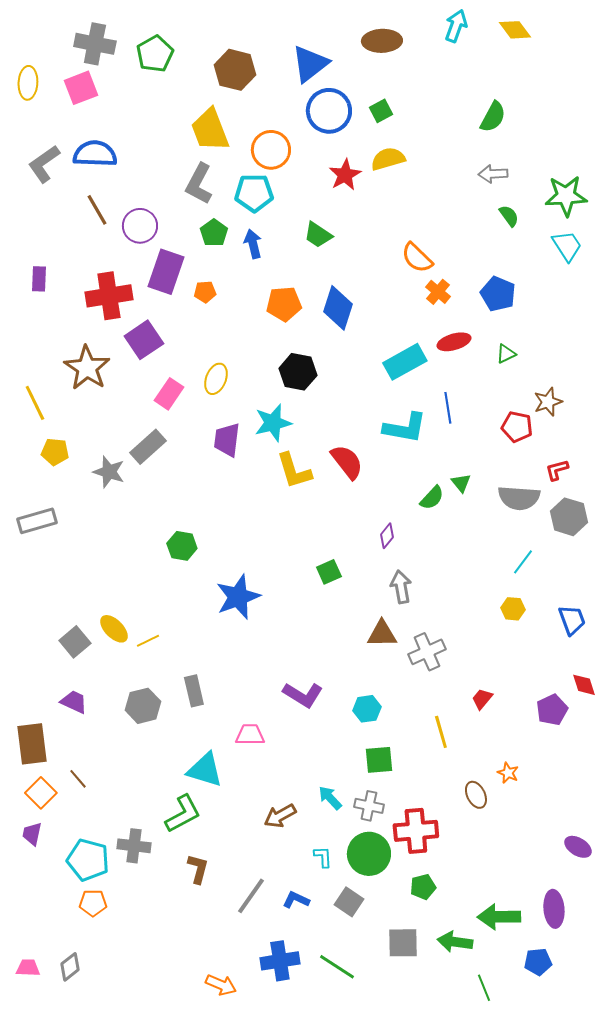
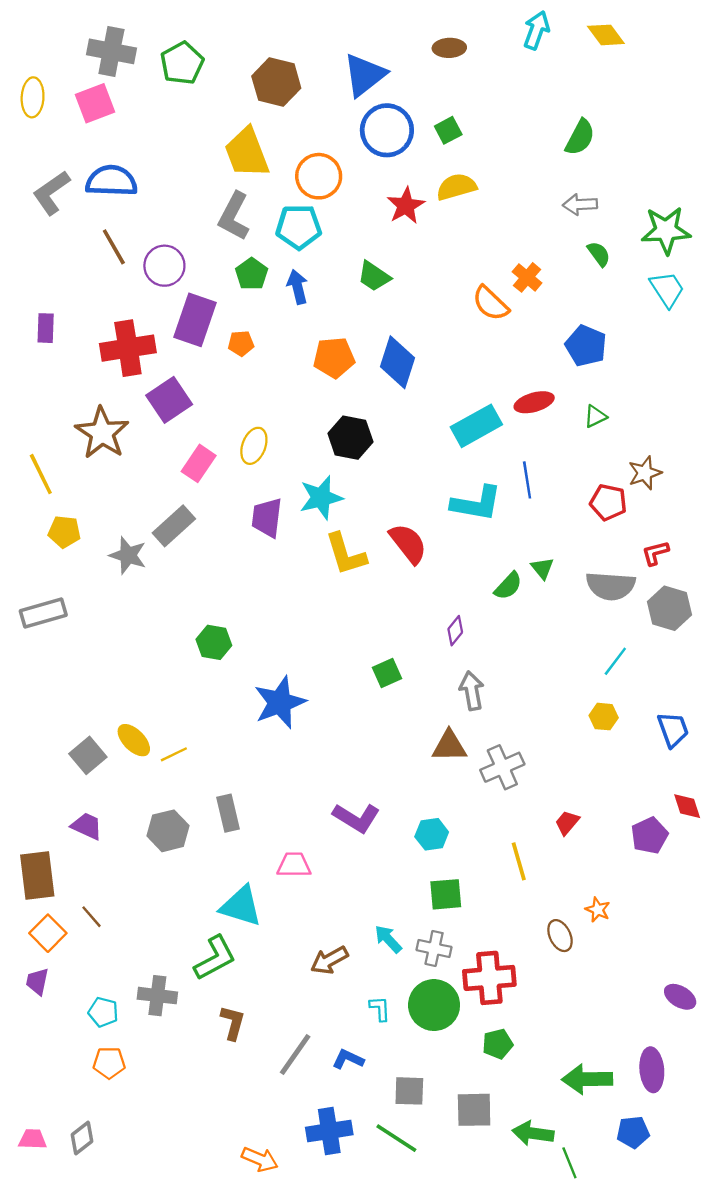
brown ellipse: (382, 41) -> (449, 48), size x0.7
orange cross: (438, 292) -> (527, 277), moved
cyan pentagon: (88, 860) -> (103, 1012), size x0.6
gray square: (349, 902) -> (409, 1091), moved, turned -32
green arrow: (455, 942) -> (533, 1133), moved

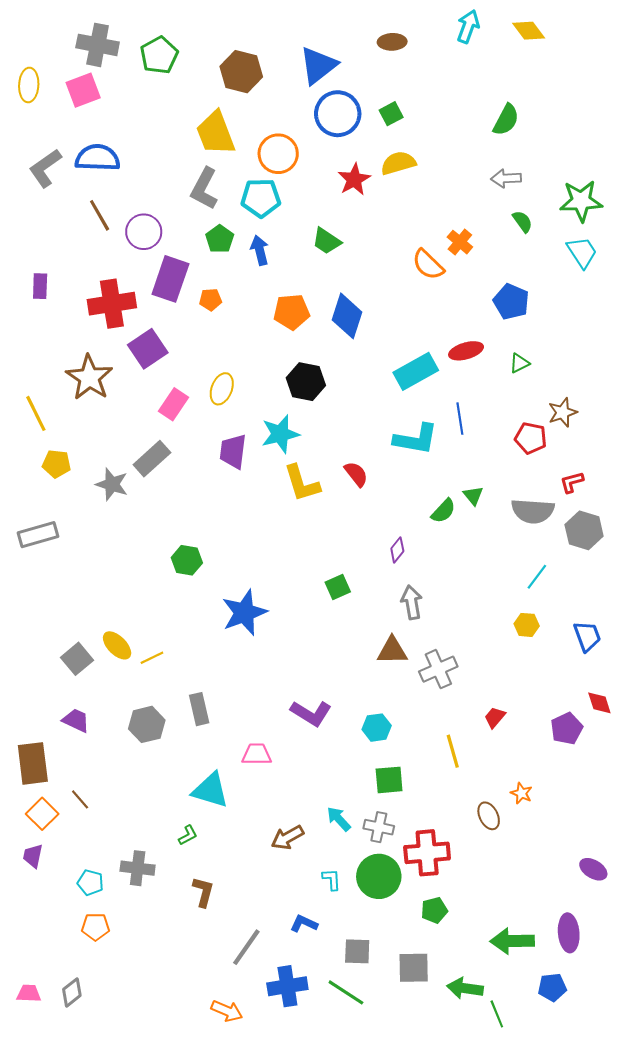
red semicircle: (408, 544) -> (356, 474), size x0.7
green L-shape: (215, 958) -> (188, 835), size x0.5
gray line: (295, 1054) -> (246, 947), moved

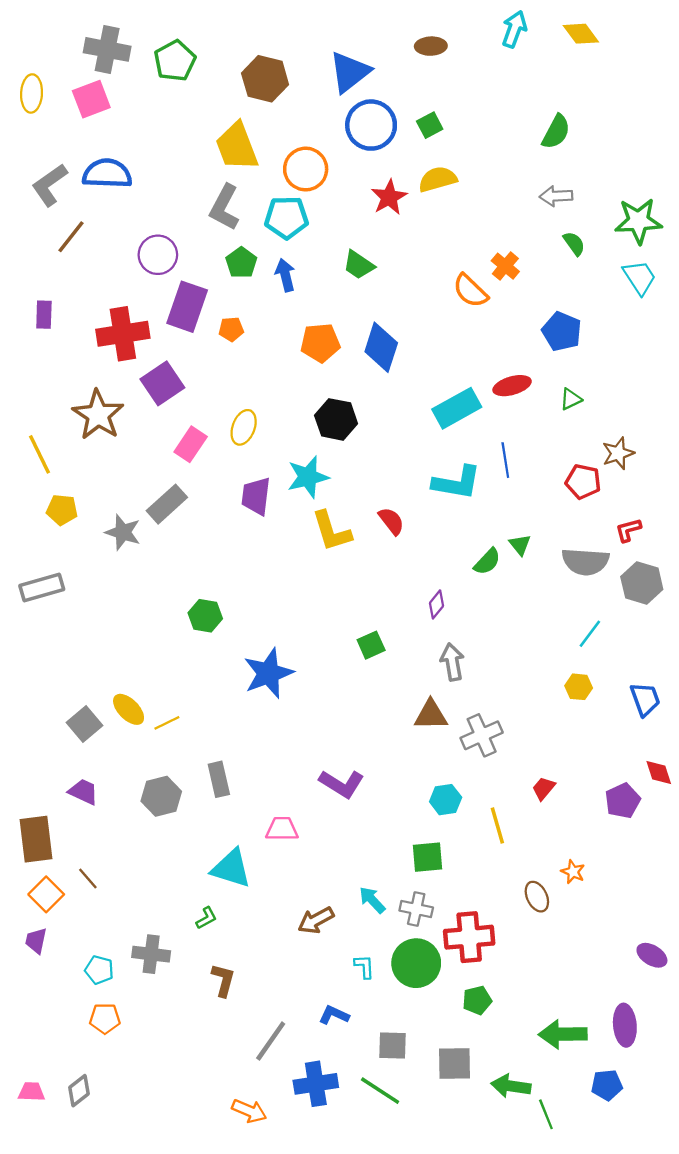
brown line: (100, 215) -> (71, 237), moved, turned 68
cyan hexagon: (377, 728) -> (446, 800), moved

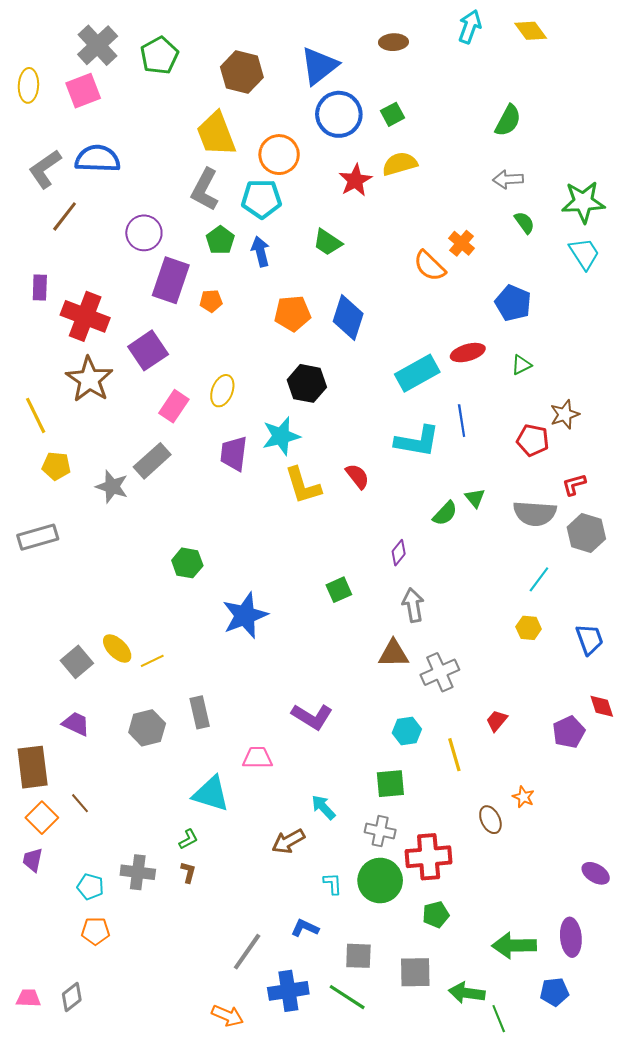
gray cross: (107, 49) -> (98, 45), turned 36
red cross: (123, 334) -> (85, 316), moved, turned 30
cyan arrow: (372, 900) -> (323, 807), moved
brown L-shape: (223, 980) -> (188, 872), moved, size x0.7

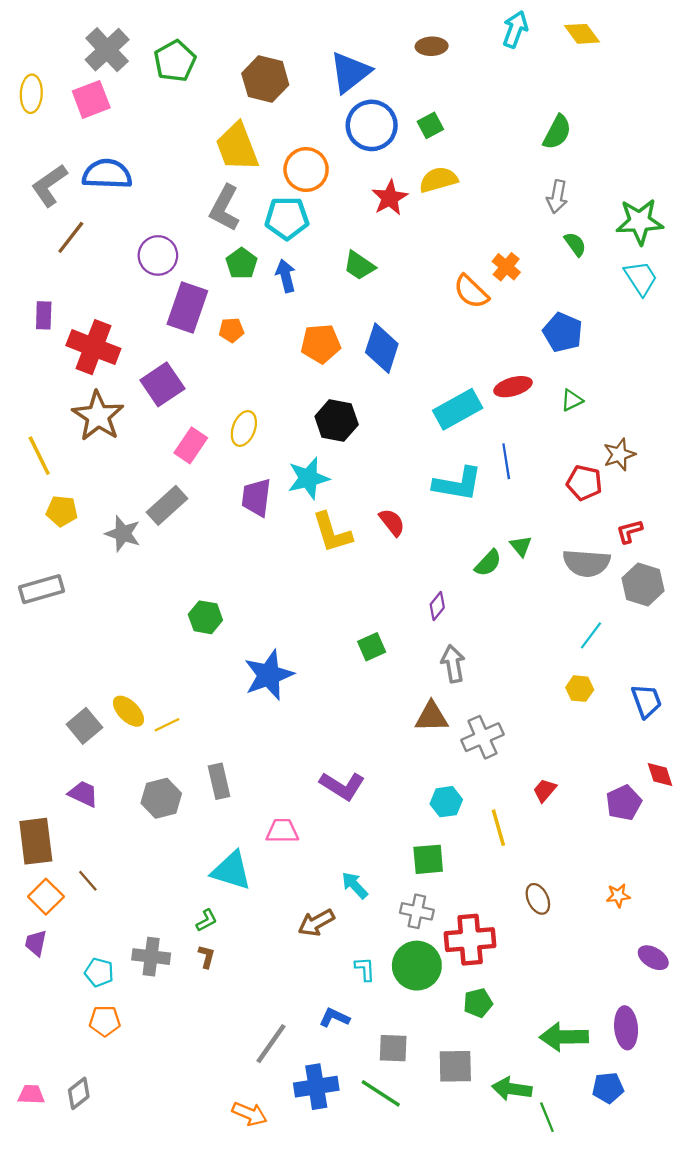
gray arrow: (508, 179) -> (557, 197), turned -76
orange star: (523, 797) -> (618, 895), moved, turned -30

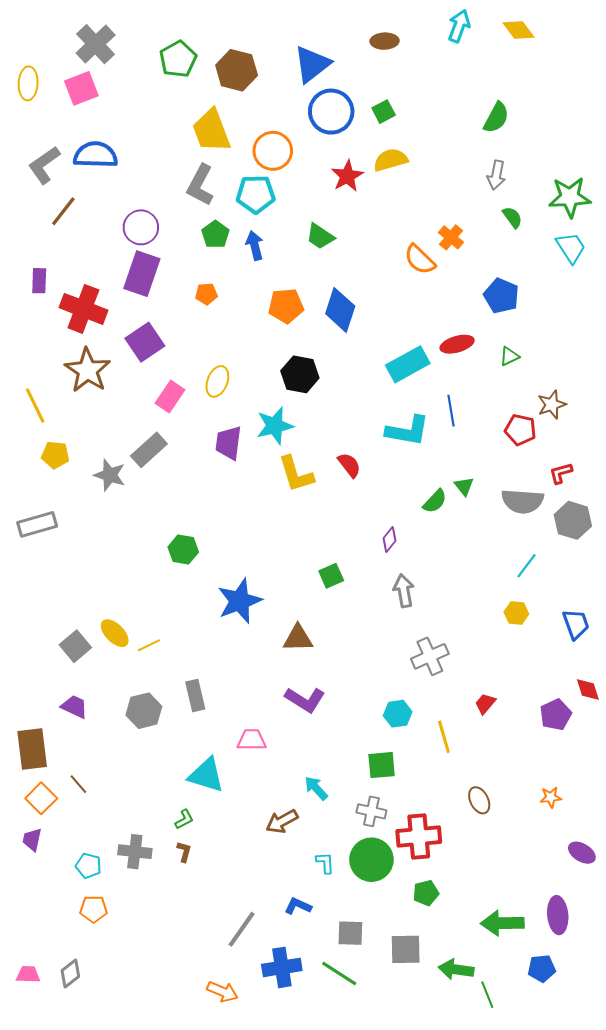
green pentagon: (175, 61) -> (178, 59), moved
purple rectangle: (187, 307) -> (142, 274), moved
brown triangle: (432, 717) -> (298, 638), moved

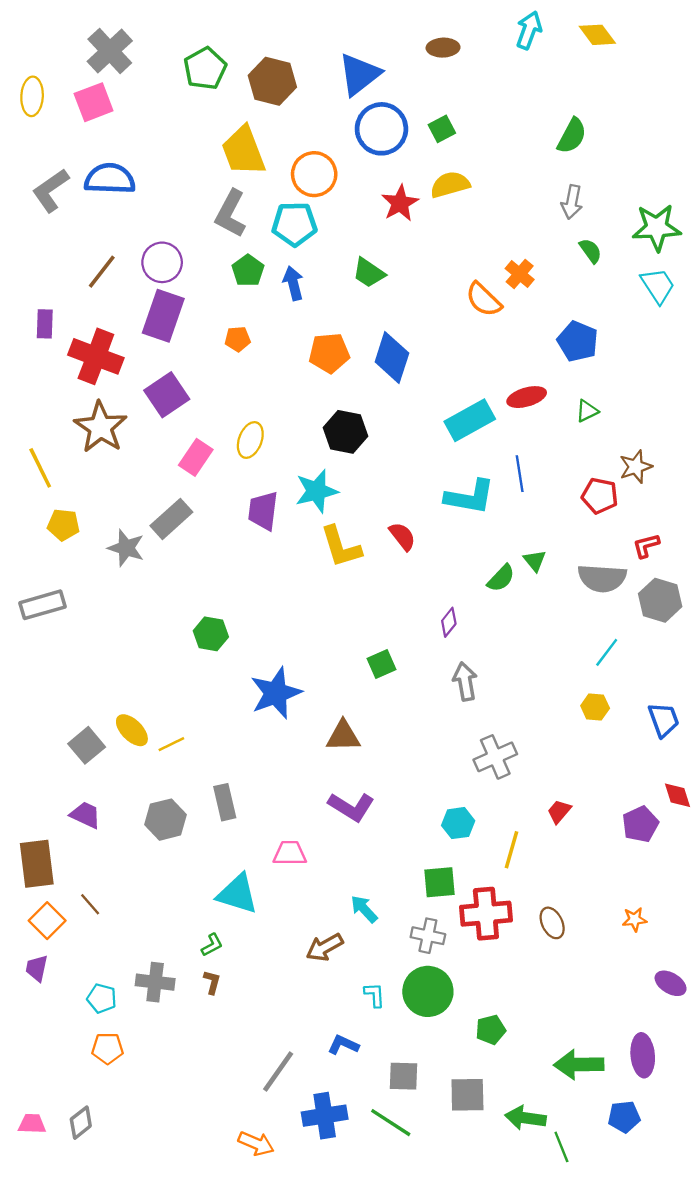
brown line: (63, 211) -> (102, 272), moved
yellow line: (444, 737) -> (512, 850), turned 32
red cross: (419, 837) -> (486, 914), moved

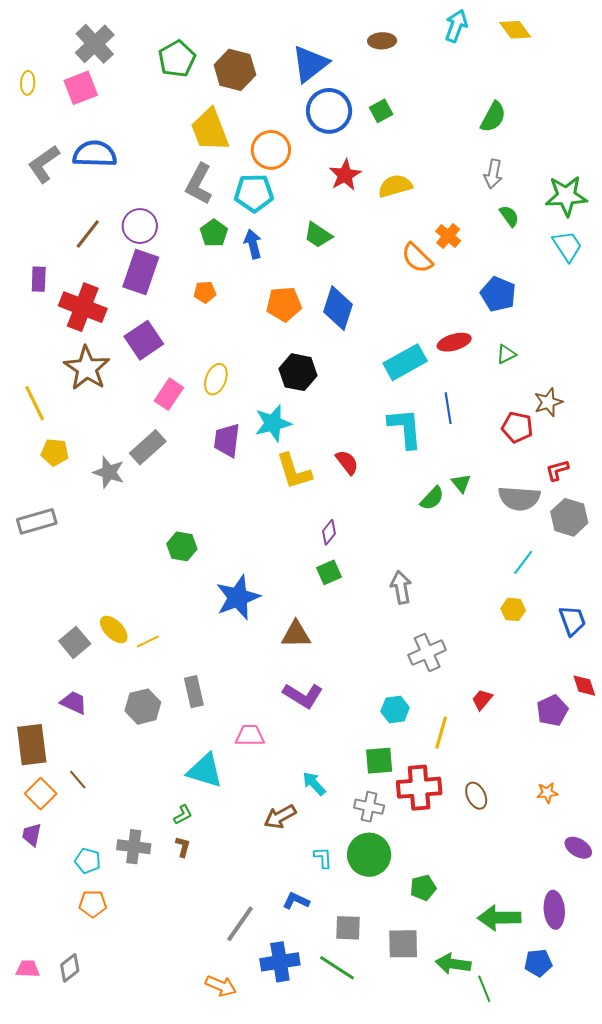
yellow ellipse: (32, 96) -> (28, 83), size x0.7
yellow semicircle: (450, 185) -> (395, 186), moved
cyan L-shape: (470, 497) -> (405, 428), turned -105
purple diamond: (449, 622) -> (329, 532), moved

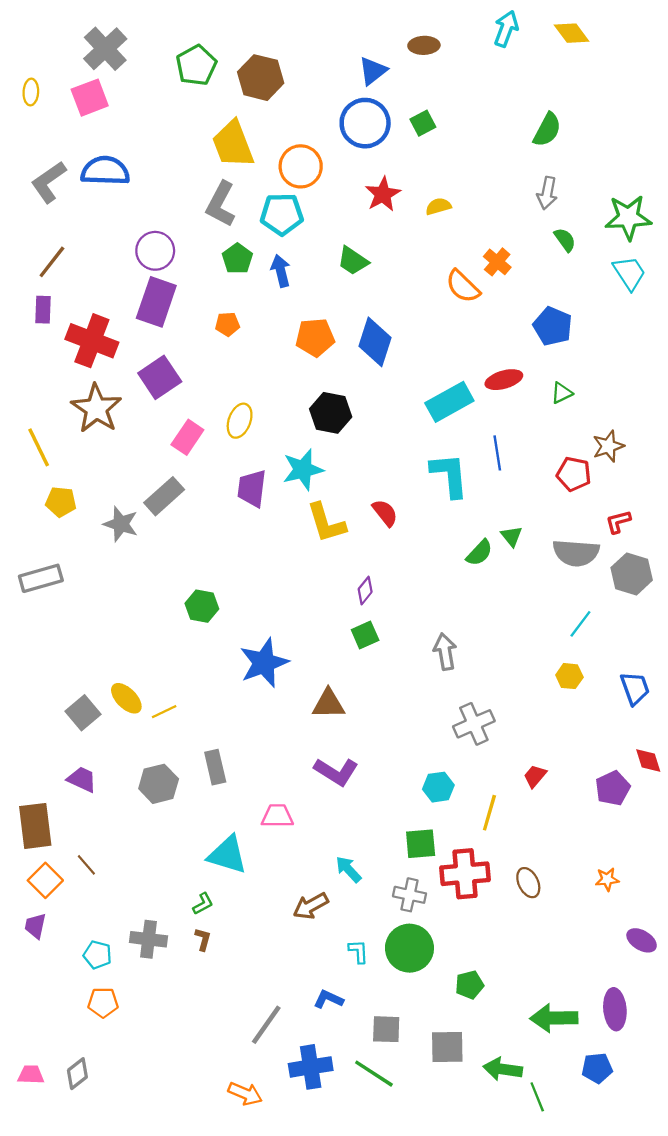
blue triangle: (310, 64) -> (373, 71), moved, size x0.7
yellow semicircle: (395, 186) -> (438, 206), size x0.7
brown line: (88, 234) -> (52, 262), moved

